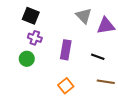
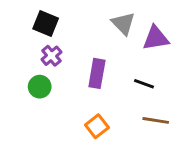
purple cross: (35, 38) -> (51, 56), turned 32

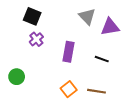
green circle: (40, 87) -> (17, 77), moved
brown line: (156, 120) -> (97, 91), moved

